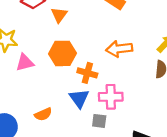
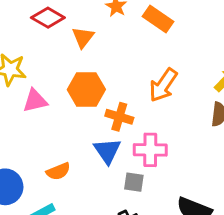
orange arrow: (119, 49) -> (163, 85), turned -50

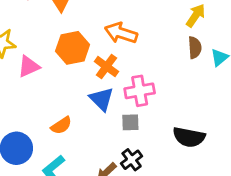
orange arrow: (163, 85) -> (121, 33), moved, turned 84
orange cross: (119, 117) -> (106, 67), turned 30

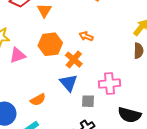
orange arrow: (121, 33) -> (86, 36), size x0.6
pink cross: (140, 91) -> (109, 84), moved

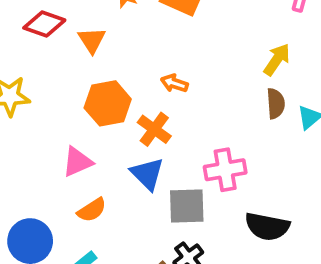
pink triangle: (18, 55) -> (77, 162), moved
gray square: (88, 101) -> (187, 206), size x1.5

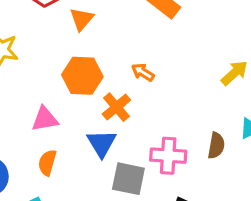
brown semicircle: (276, 104) -> (216, 146), moved
orange semicircle: (92, 210) -> (47, 163), turned 125

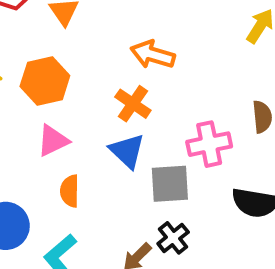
orange arrow: (143, 72) -> (153, 54), size x1.5
orange hexagon: (82, 76) -> (45, 81), moved

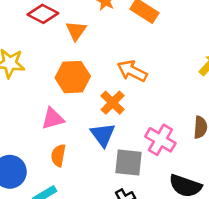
orange hexagon: (45, 81) -> (73, 77), moved
pink cross: (209, 144) -> (160, 140), turned 32

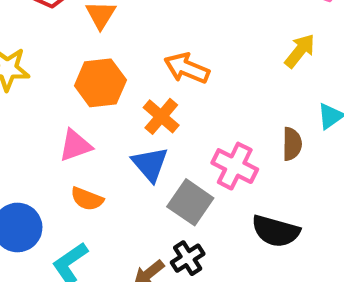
orange semicircle: (58, 155) -> (87, 199), turned -75
gray square: (128, 162) -> (190, 202), turned 32

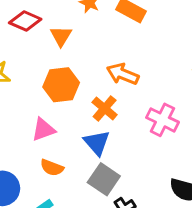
pink cross: (235, 166) -> (162, 120), moved
gray square: (190, 202) -> (104, 179), moved

